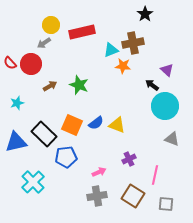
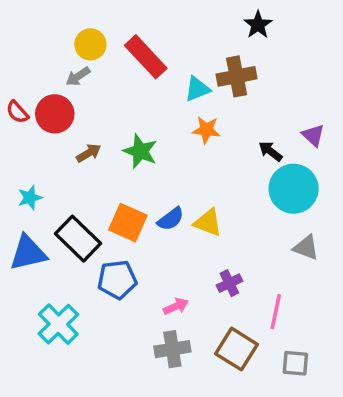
red rectangle: (82, 32) -> (146, 57), turned 60
orange star: (123, 66) -> (206, 130), moved
purple triangle: (167, 70) -> (313, 135), moved
cyan star: (17, 103) -> (30, 198), moved

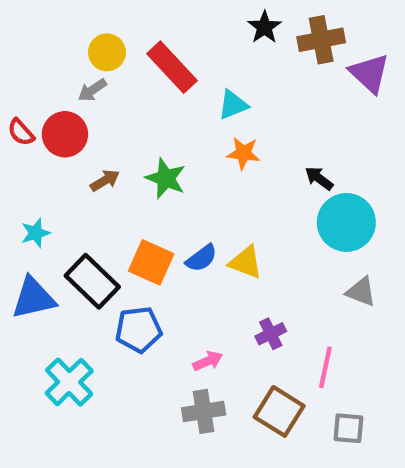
black star: (258, 25) -> (264, 27), moved
brown cross: (237, 76) -> (321, 40), moved
purple triangle: (313, 135) -> (369, 73), moved, size x1.5

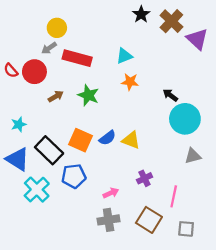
brown cross: (321, 40) -> (171, 21), turned -35
red rectangle: (172, 67) -> (77, 58), moved, turned -32
gray triangle: (361, 292) -> (193, 156), turned -36
blue triangle: (33, 298) -> (18, 159), turned 45
cyan cross: (69, 382) -> (37, 190), moved

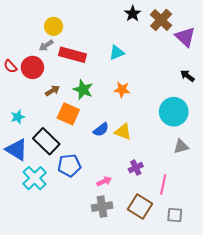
orange star: (130, 82) -> (122, 90), moved
black arrow: (170, 95) -> (187, 76), moved
orange square: (80, 140) -> (68, 114), moved

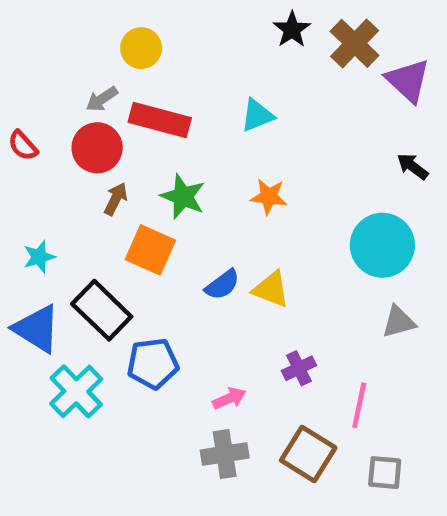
yellow circle: (54, 26) -> (141, 48), moved
red circle: (32, 67) -> (97, 148), moved
brown arrow: (52, 91) -> (116, 199), turned -32

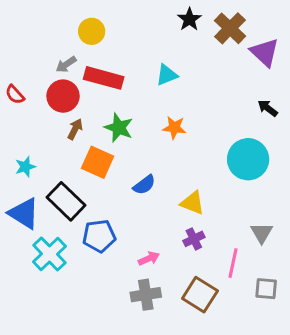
yellow triangle: (271, 289) -> (192, 203), moved
gray triangle: (399, 322) -> (262, 233), moved, turned -45
gray square: (385, 473) -> (266, 289), moved

